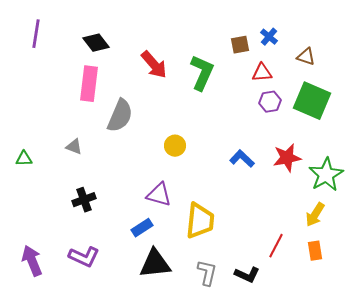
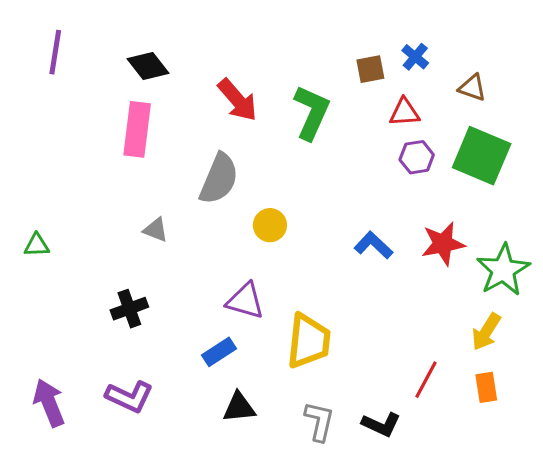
gray semicircle: (120, 116) -> (219, 179), moved
gray triangle: (74, 147) -> (156, 230), moved
black triangle: (155, 264) -> (239, 407), size x0.7

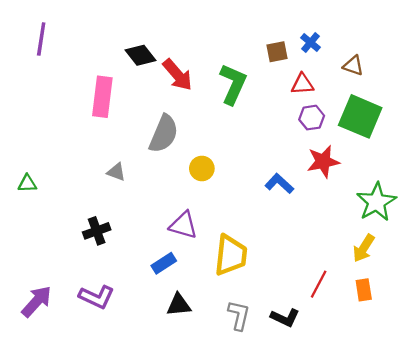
black diamond: (148, 66) -> (141, 55), moved
red star: (443, 244) -> (323, 162), moved
purple arrow: (49, 403) -> (37, 301), turned 64

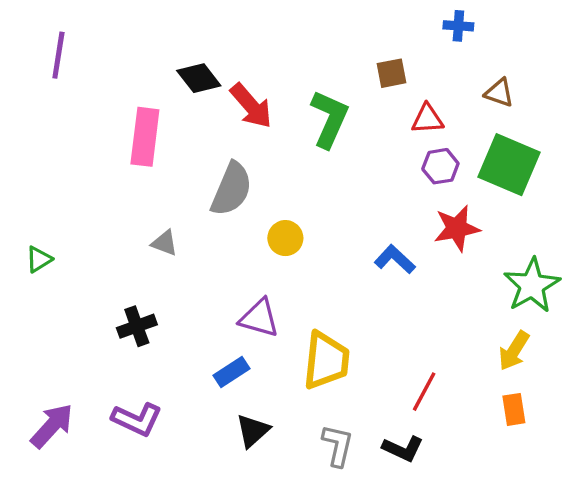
blue cross: (311, 42) -> (458, 26), moved, turned -36
green triangle: (27, 184) -> (39, 259), turned -30
red line: (319, 284) -> (424, 392), moved
black triangle: (179, 305) -> (253, 431), turned -36

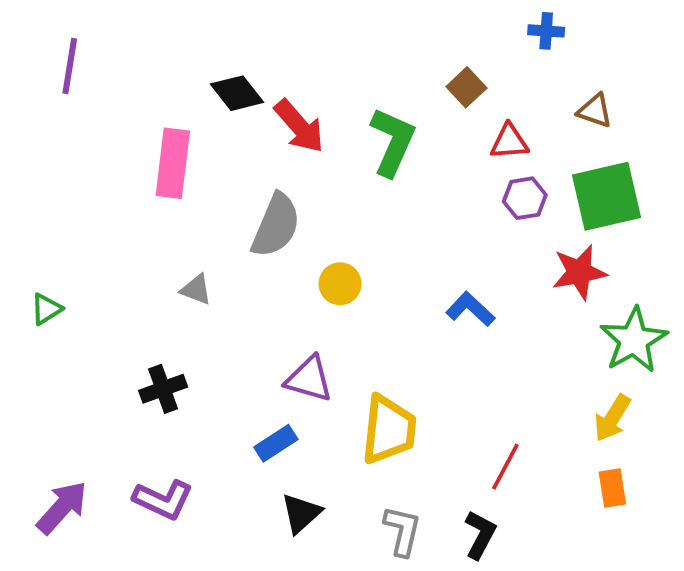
brown square: (391, 73) -> (466, 87), turned -32
green square: (509, 165) -> (606, 196), turned -36
red star: (457, 228) -> (579, 272), moved
black L-shape: (403, 449) -> (480, 535), turned -87

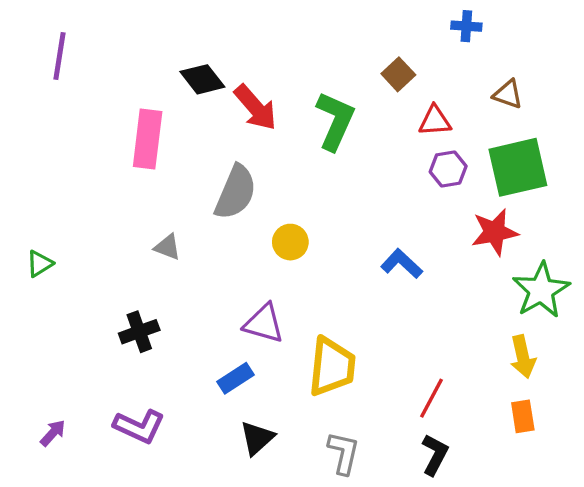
yellow arrow: (612, 418) -> (523, 357), turned -45
purple arrow: (62, 507) -> (53, 433), size x0.6
black L-shape: (480, 535) -> (435, 455), moved

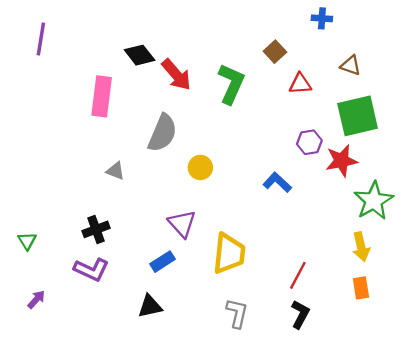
purple hexagon: (448, 169) -> (309, 142), moved
green triangle: (40, 264) -> (27, 241), moved, turned -30
purple triangle: (264, 323) -> (182, 224), turned 32
purple L-shape: (139, 426) -> (91, 270), moved
black triangle: (257, 438) -> (150, 306), moved, turned 30

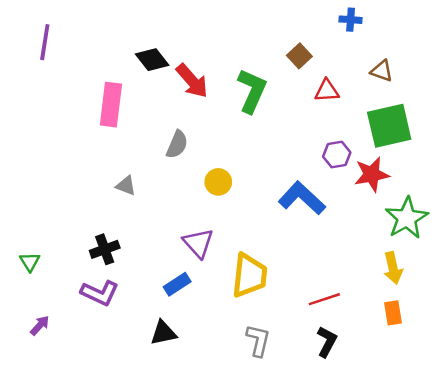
gray semicircle: (162, 133) -> (177, 144), size x0.7
blue L-shape: (277, 182) -> (302, 198), size x1.5
red line: (298, 275) -> (324, 299), turned 44

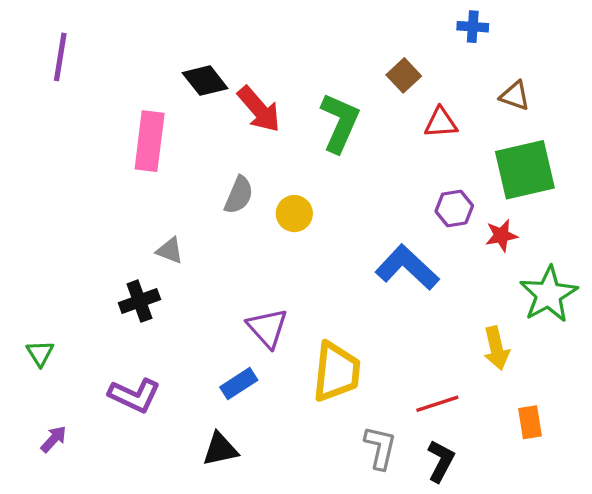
red star: (372, 174) -> (501, 235), size x0.7
yellow circle: (218, 182) -> (294, 214), moved
black cross: (105, 249) -> (139, 301), moved
yellow arrow: (393, 268) -> (496, 348), moved
gray L-shape: (258, 340) -> (380, 448), moved

